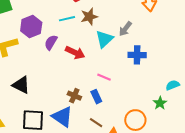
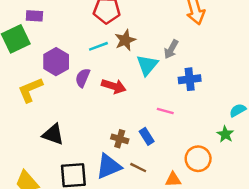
pink line: (104, 77) -> (165, 111), moved
blue triangle: (62, 117) -> (109, 166), turned -50
brown line: (96, 123) -> (138, 168), moved

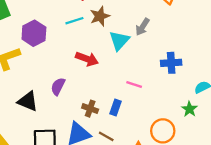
purple semicircle: (83, 78) -> (58, 86), moved
blue cross: (190, 79) -> (171, 63), moved
blue rectangle: (147, 136) -> (116, 108), turned 49

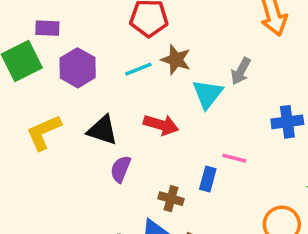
brown star: (100, 16) -> (176, 60), turned -30
purple hexagon: (34, 33) -> (78, 68), moved
black triangle: (28, 101) -> (102, 130), moved
blue rectangle: (116, 108) -> (208, 179), moved

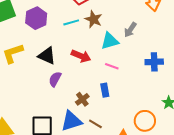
cyan triangle: (208, 94) -> (110, 41), turned 30
pink line: (234, 158) -> (112, 66), moved
blue rectangle: (208, 179) -> (105, 90), turned -32
brown cross: (171, 199) -> (82, 99), turned 32

